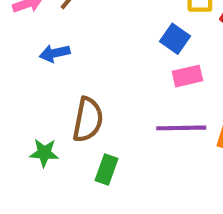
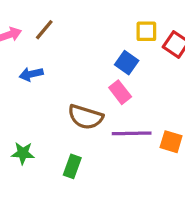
pink rectangle: (187, 76) -> (120, 92), moved, turned 65
brown semicircle: (88, 120) -> (85, 117), moved, turned 96

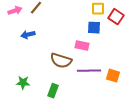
blue square: (127, 63) -> (94, 28), moved, turned -32
pink rectangle: (120, 92) -> (82, 46), turned -40

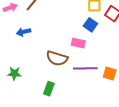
blue square: (94, 28) -> (90, 25), turned 32
green star: (23, 83) -> (14, 73), moved

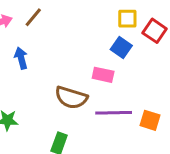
blue arrow: (24, 32) -> (21, 58), turned 88

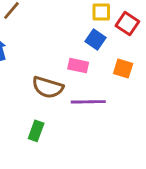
orange square: (150, 120) -> (123, 68), moved

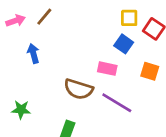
purple line: (88, 102) -> (117, 103), turned 32

